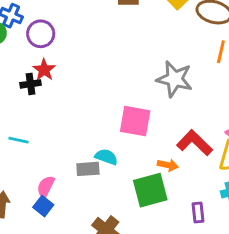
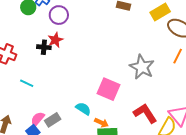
orange arrow: (168, 165) -> (102, 123), moved
gray rectangle: (88, 169) -> (53, 120), moved, turned -42

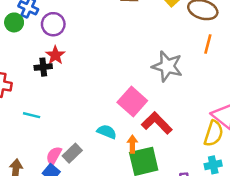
pink square: (109, 89) -> (132, 102), turned 30
red L-shape: (145, 113) -> (157, 123), moved
orange arrow: (102, 123) -> (132, 144), turned -104

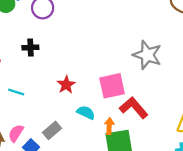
red star: (55, 55) -> (66, 85), moved
pink square: (132, 102) -> (112, 86), turned 32
pink semicircle: (54, 156) -> (16, 133), moved

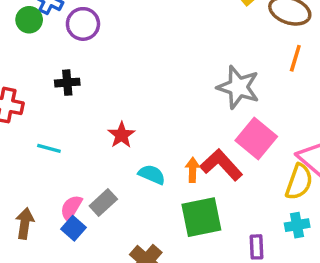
pink square: (112, 86) -> (256, 139), moved, turned -36
orange arrow: (109, 126) -> (193, 170), moved
pink semicircle: (16, 133) -> (71, 208), moved

